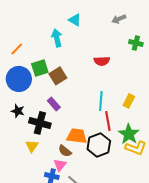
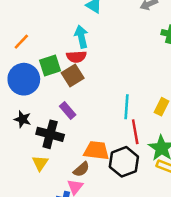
cyan arrow: (57, 38) -> (81, 37), moved
red semicircle: (102, 61) -> (76, 57), moved
brown semicircle: (65, 151) -> (81, 169), turned -80

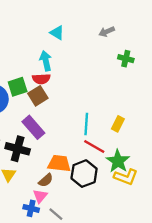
purple rectangle: (68, 110) -> (33, 127), size x1.5
red line: (135, 132) -> (94, 146), turned -50

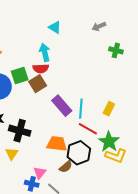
purple rectangle: (33, 127) -> (62, 106), moved
brown semicircle: (46, 180) -> (66, 167), moved

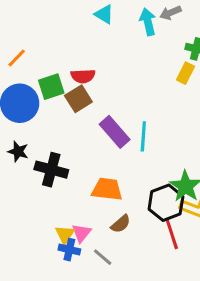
cyan arrow: (45, 52) -> (148, 22), moved
yellow rectangle: (109, 109) -> (186, 73), moved
red line: (88, 129) -> (172, 234), moved, turned 42
black hexagon: (79, 153) -> (166, 203), moved
yellow triangle: (12, 154) -> (65, 234), moved

